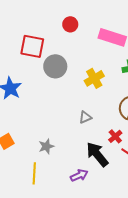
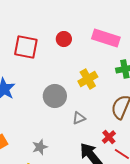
red circle: (70, 24) -> (64, 39), moved
gray circle: (55, 66) -> (55, 96), moved

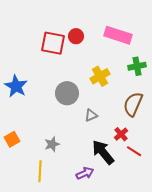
red square: (26, 47) -> (53, 43), moved

